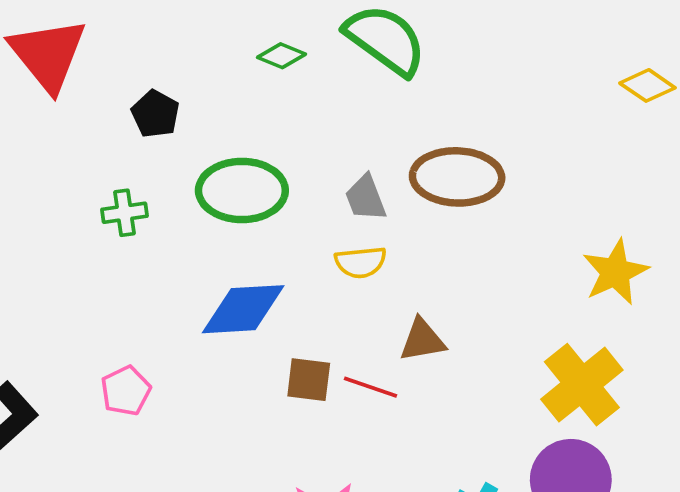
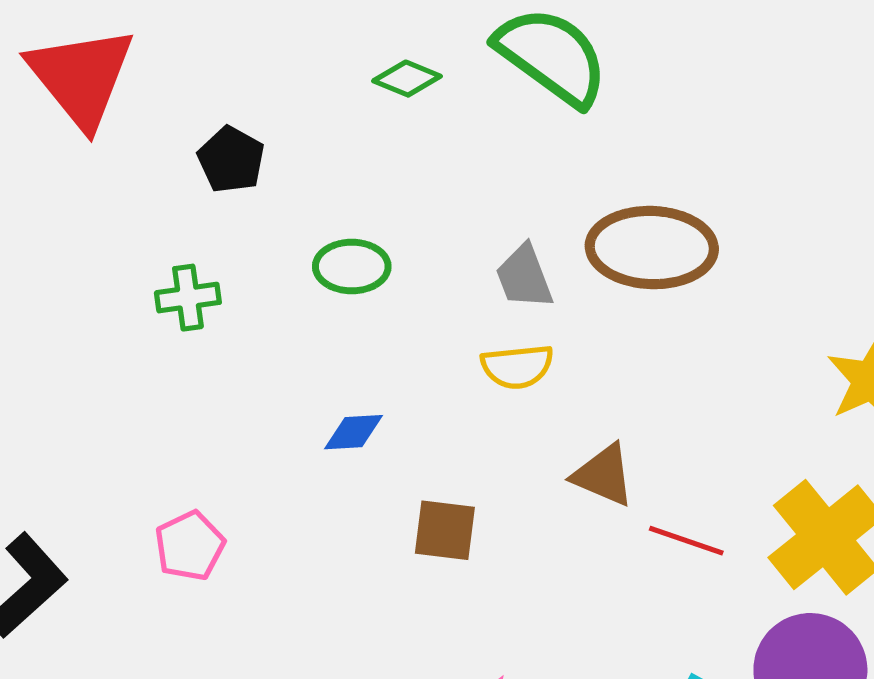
green ellipse: (242, 191) -> (352, 267), size x0.6
blue diamond: (243, 309) -> (353, 432), size x0.5
brown triangle: (422, 340) -> (603, 475), turned 33
red line: (371, 387) -> (686, 541), moved

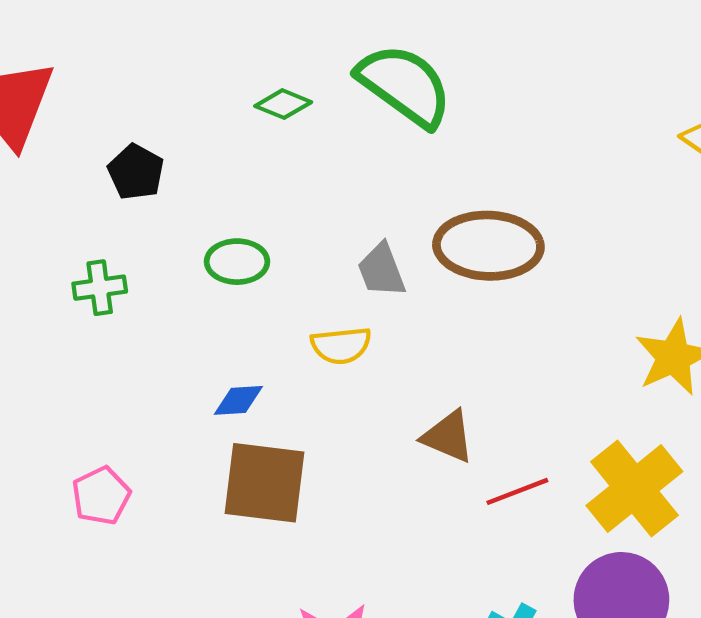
yellow semicircle: (517, 367) -> (341, 345), moved
brown square: (445, 530) -> (264, 483), moved, size x1.6
red line: (686, 541) -> (517, 491), turned -40

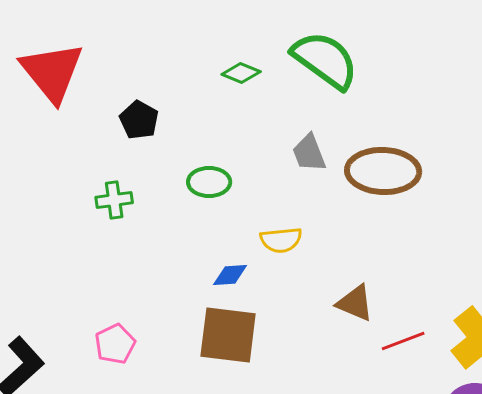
gray trapezoid: (382, 270) -> (309, 153), moved
blue diamond: (238, 400) -> (230, 275), moved

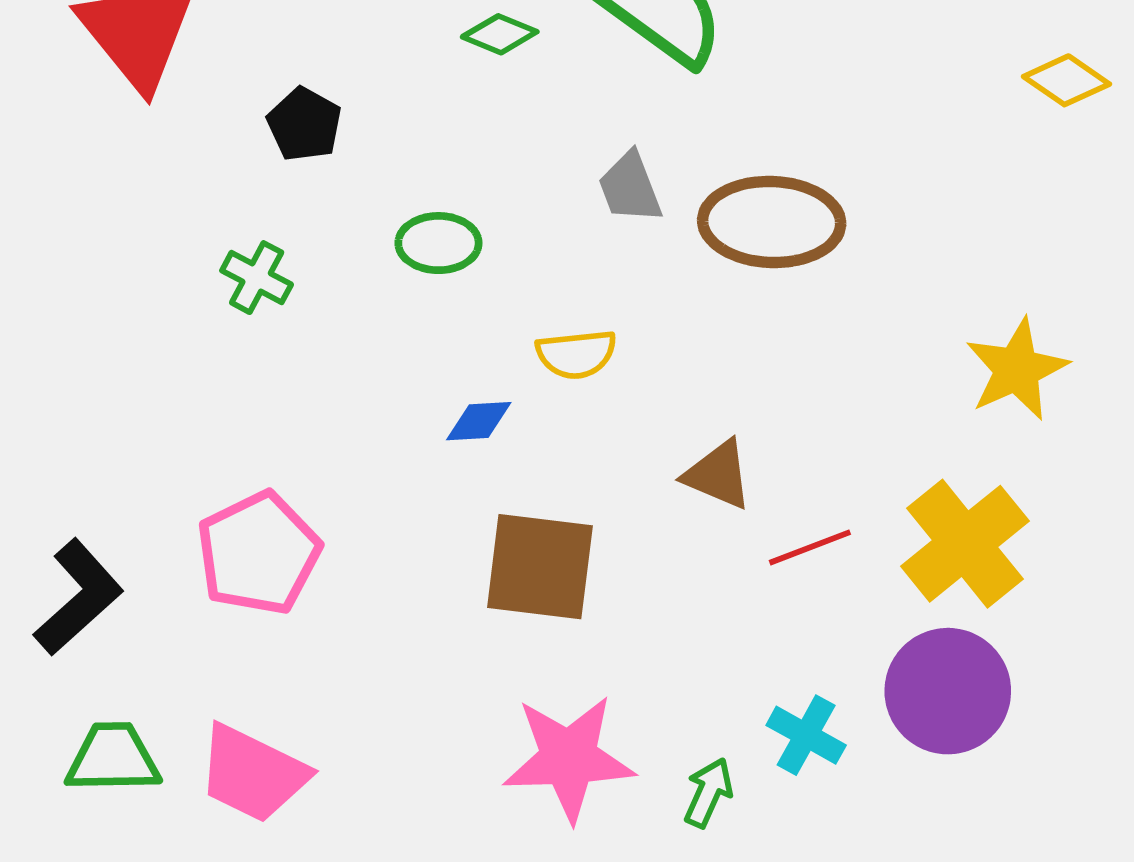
green cross: (114, 200) -> (257, 278), turned 36
brown square: (228, 335) -> (540, 567), moved
pink pentagon: (115, 344) -> (258, 553), size x1.6

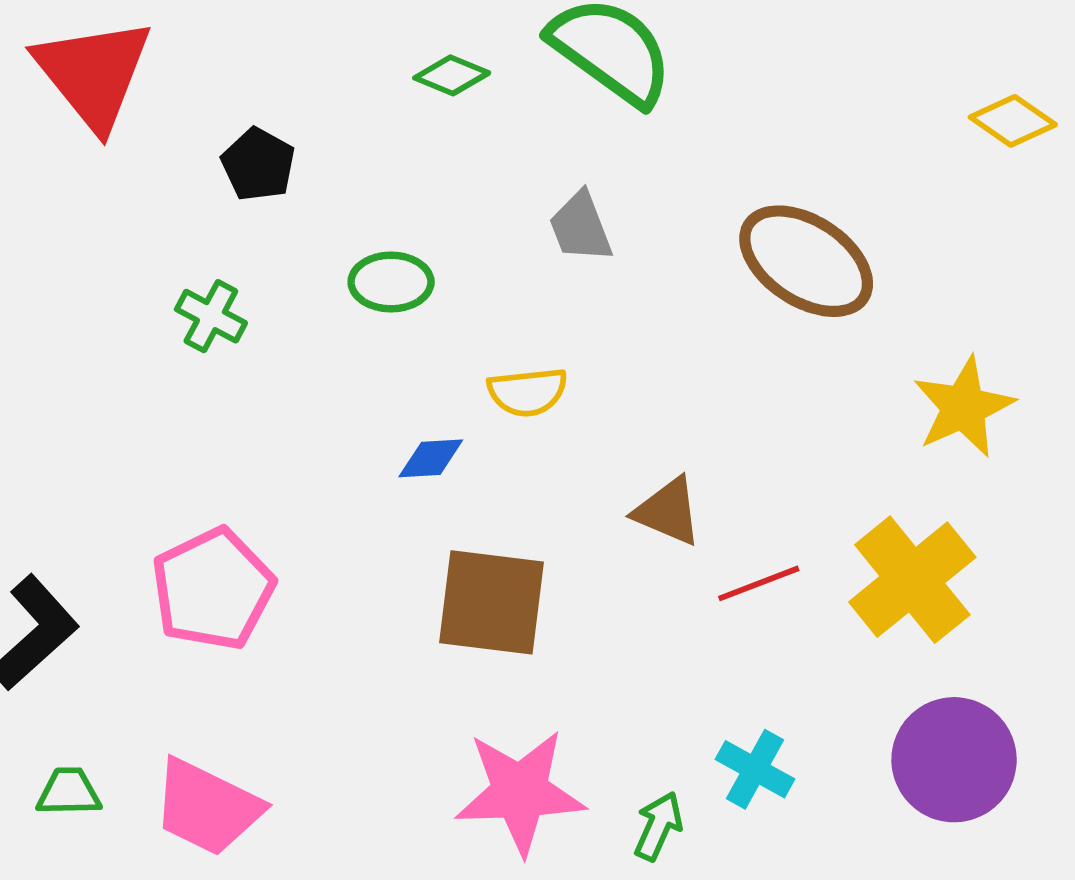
brown ellipse: (772, 222) -> (806, 261), moved, turned 31
purple circle: (948, 691) -> (954, 760), moved
green trapezoid: (113, 758) -> (69, 792), size x0.7

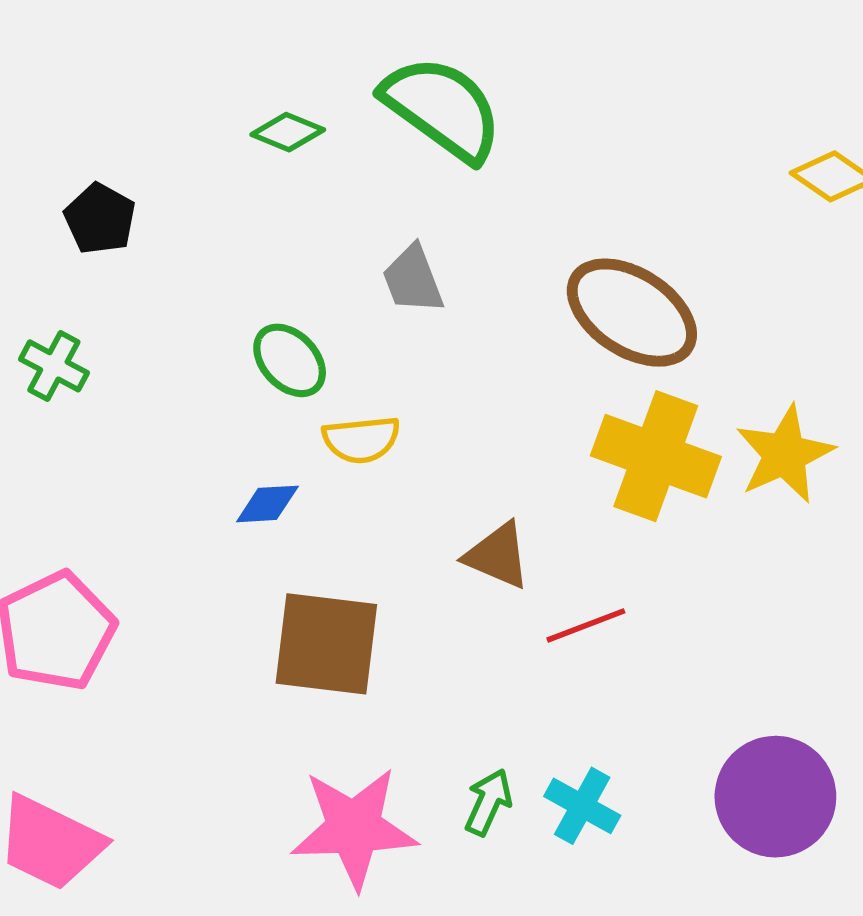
green ellipse: (391, 282) -> (290, 360), moved, turned 46
yellow cross: (912, 580) -> (656, 456), moved, turned -31
green arrow: (658, 826) -> (488, 802), moved

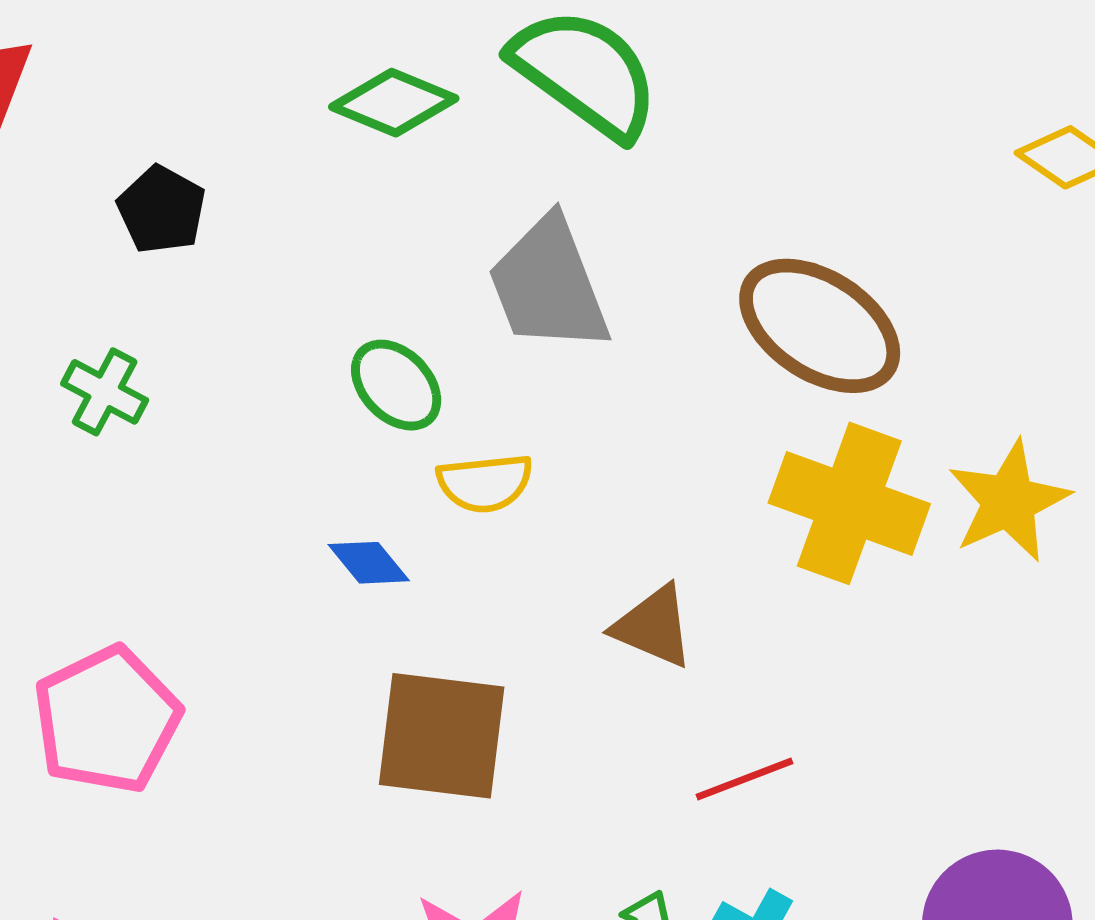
green diamond: (288, 132) -> (394, 103), size x1.4
gray trapezoid: (413, 279) -> (549, 285), size x1.6
blue diamond: (267, 504) -> (369, 563), turned 54
red line: (586, 625) -> (745, 779), moved

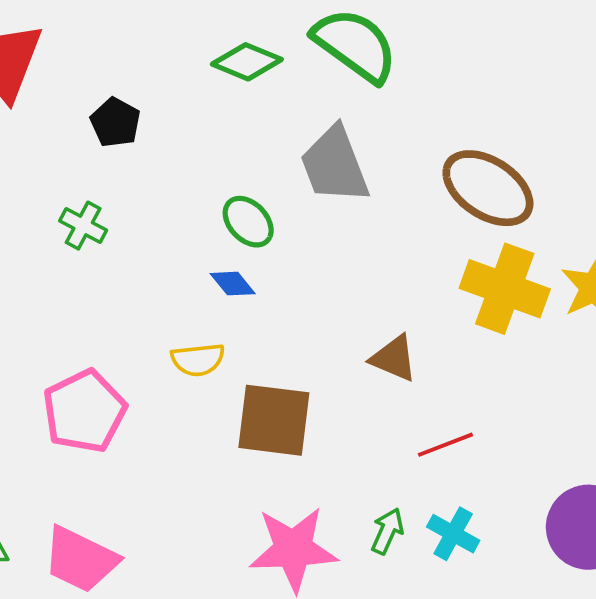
yellow semicircle: (485, 483) -> (198, 360), moved
blue diamond: (369, 563) -> (233, 284), moved

